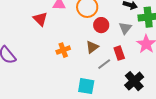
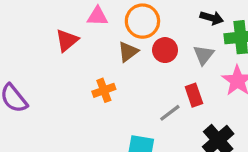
red triangle: (40, 19) -> (67, 40), turned 35
brown triangle: (92, 47) -> (128, 52), moved

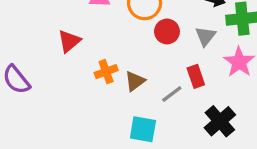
red triangle: (67, 40) -> (69, 41), moved
brown triangle: (128, 52) -> (135, 81), moved

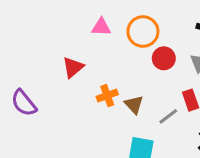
brown triangle: (135, 81) -> (134, 104), turned -36

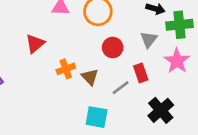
red circle: (164, 58) -> (113, 48), moved

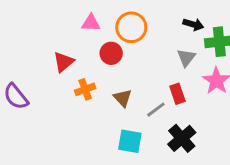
red circle: (113, 48) -> (111, 53), moved
orange cross: (66, 69) -> (85, 89), moved
black cross: (161, 110) -> (182, 138), moved

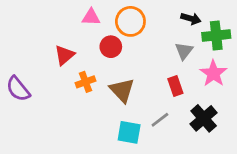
brown triangle: (123, 98) -> (122, 90), size x1.4
gray line: (156, 110) -> (160, 120), moved
black cross: (182, 138) -> (204, 118), moved

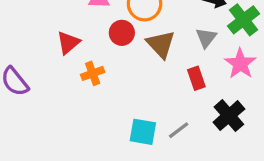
green cross: (216, 35) -> (244, 20), turned -32
brown triangle: (122, 90) -> (161, 44), moved
gray line: (160, 120) -> (179, 130), moved

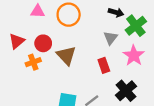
red circle: (122, 33) -> (43, 43), moved
brown triangle: (161, 44) -> (66, 55), moved

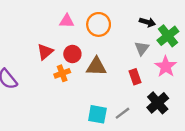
brown triangle: (66, 55) -> (96, 67), turned -45

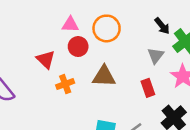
black arrow: (147, 22) -> (162, 26), turned 35
red triangle: (45, 52) -> (46, 59), turned -36
red circle: (72, 54) -> (78, 47), moved

